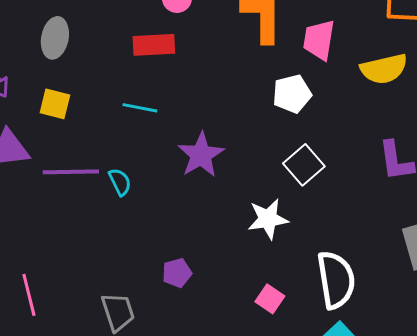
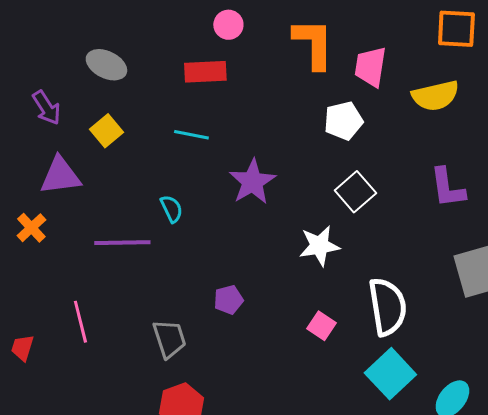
gray ellipse: (55, 38) -> (106, 65), turned -75
yellow square: (55, 104) -> (106, 131), turned 36
purple line: (71, 172) -> (122, 243), moved

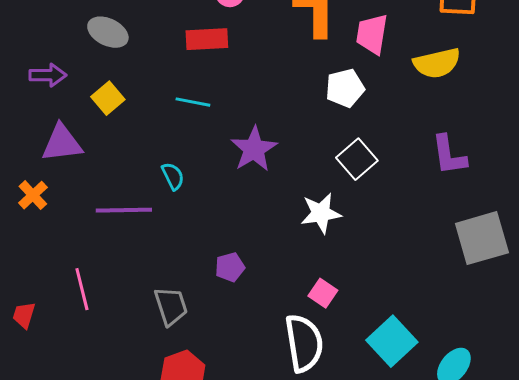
purple arrow: (46, 108) -> (48, 75), turned -57
white semicircle: (387, 307) -> (304, 343), moved

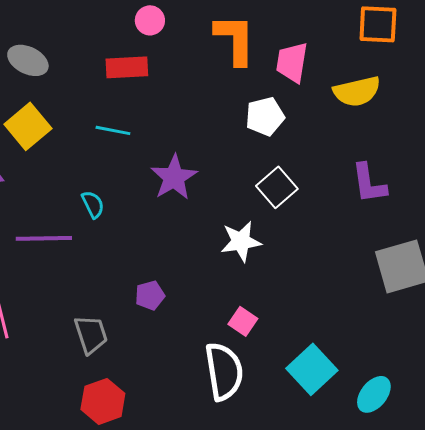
yellow square: (108, 98) -> (28, 126), size x1.4

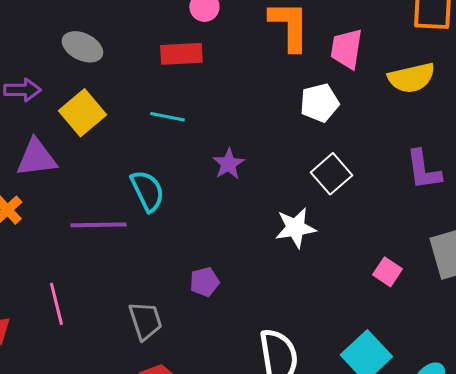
purple star: (174, 177) -> (228, 164), size x0.7
cyan semicircle: (93, 204) -> (147, 191), size x1.5
pink square: (243, 321) -> (387, 272), moved

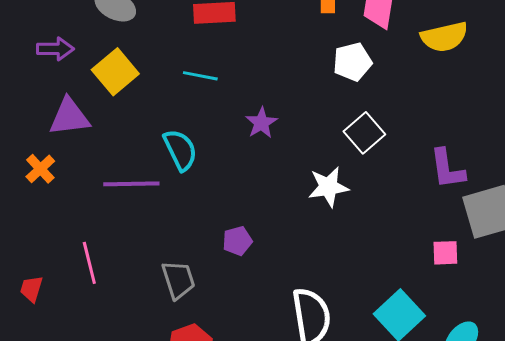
purple L-shape: (423, 170) -> (447, 169), moved
pink square: (387, 272) -> (445, 253), moved, turned -36

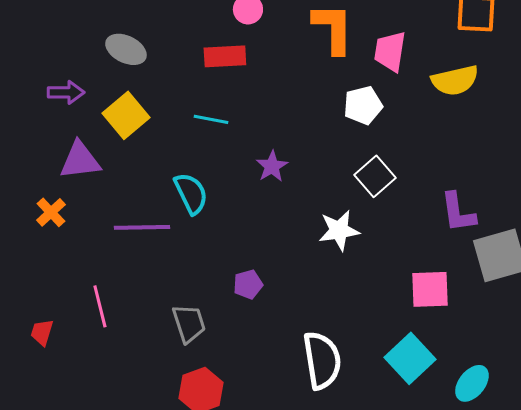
pink square: (445, 253) -> (430, 289), moved, size x1.5

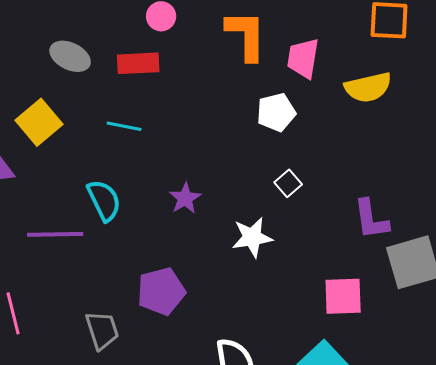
gray ellipse: (126, 49) -> (70, 56), moved
purple star: (272, 166) -> (185, 198), moved
white square: (375, 176) -> (288, 183), size x0.7
purple pentagon: (248, 284) -> (161, 291), size x1.6

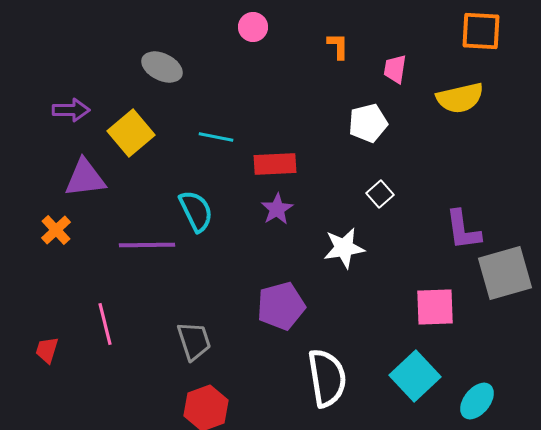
orange L-shape: (246, 35) -> (338, 46), size x0.5
pink trapezoid: (303, 58) -> (395, 69), size x0.7
red rectangle: (138, 63) -> (275, 164), moved
purple pentagon: (161, 291) -> (281, 306), moved

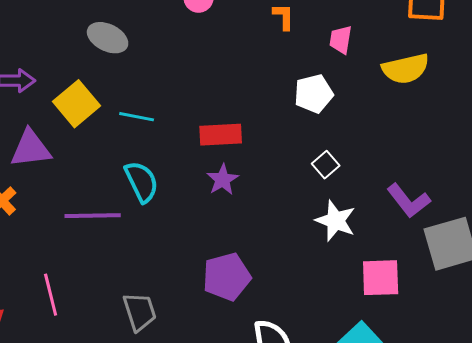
cyan line: (216, 137) -> (137, 117), moved
purple L-shape: (463, 230) -> (409, 201), turned -30
white star: (344, 248) -> (336, 221), moved, turned 30

